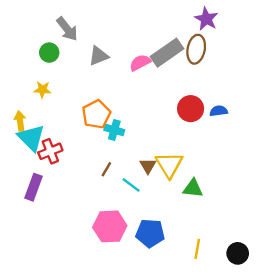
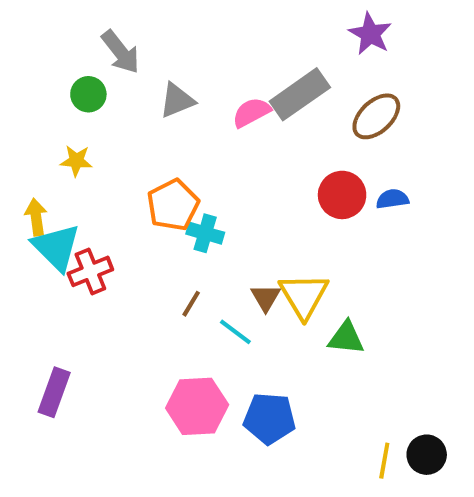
brown ellipse: (196, 49) -> (376, 116), moved, turned 36
purple rectangle: (33, 187) -> (54, 392), moved
yellow line: (197, 249) -> (384, 461), moved

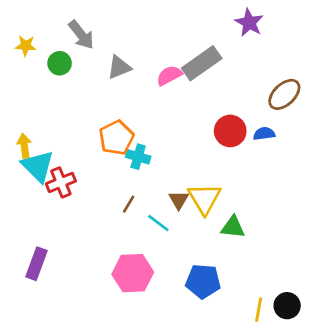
brown ellipse: (376, 116) -> (284, 94), moved
yellow star: (76, 161) -> (26, 46), moved
blue pentagon: (270, 418) -> (203, 281), moved

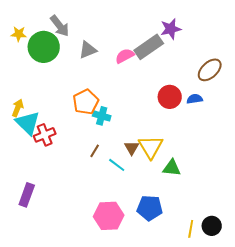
purple star: (249, 23) -> (171, 29), moved, turned 30
green circle: (60, 63) -> (44, 47), size x1.8
yellow arrow: (24, 146) -> (18, 108), turned 30
pink hexagon: (133, 273) -> (109, 216), moved

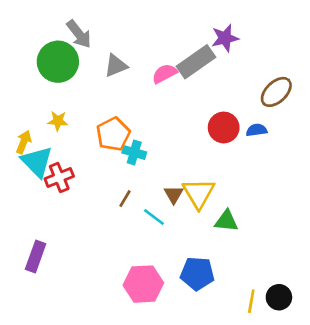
yellow star: (19, 34) -> (58, 121), moved

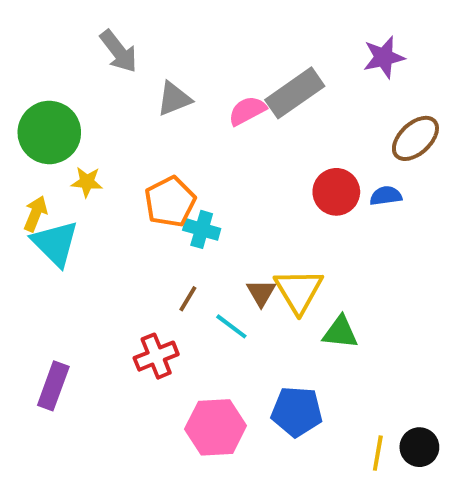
purple star: (225, 38) -> (384, 57), moved
green circle: (58, 62) -> (49, 132), moved
red cross: (59, 177) -> (156, 356), moved

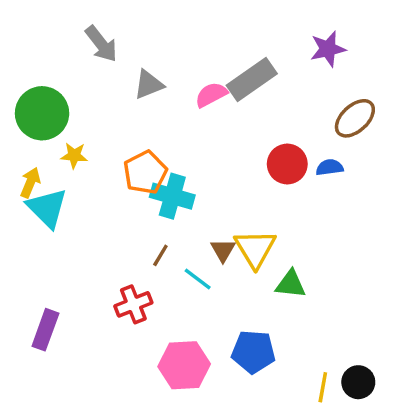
cyan cross: (202, 229) -> (172, 196), size x1.4

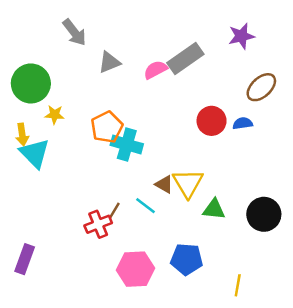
yellow arrow: (30, 183) -> (22, 135), turned 150
brown triangle: (223, 250) -> (164, 184), turned -30
brown line: (160, 255) -> (114, 211), moved
purple rectangle: (45, 330) -> (25, 259), moved
black circle: (358, 382) -> (264, 214), moved, size x1.4

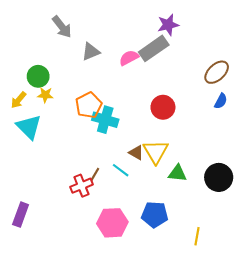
purple star: (241, 36) -> (168, 25), moved
green circle: (31, 83) -> (38, 76), moved, size x0.7
red circle: (212, 121) -> (163, 107), moved
blue semicircle: (243, 123) -> (221, 101), moved, turned 126
yellow arrow: (22, 135) -> (19, 100), moved, turned 48

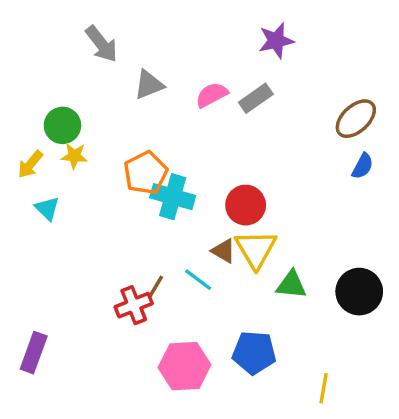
gray rectangle: (154, 48) -> (256, 98), moved, size x0.7
red circle: (163, 107) -> (246, 205), moved
cyan triangle: (29, 127) -> (47, 208), size x0.6

